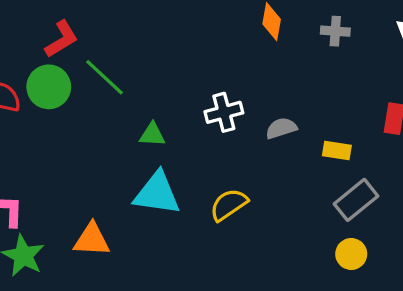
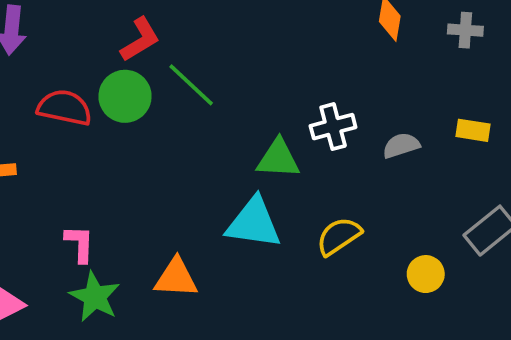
green triangle: (152, 135) -> (278, 159), moved, size x1.4
yellow rectangle: (337, 151) -> (473, 130), moved
yellow circle: (351, 254) -> (426, 274), moved

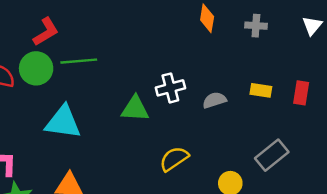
green line: (191, 85) -> (79, 61), turned -48
cyan triangle: (254, 223) -> (63, 122), moved

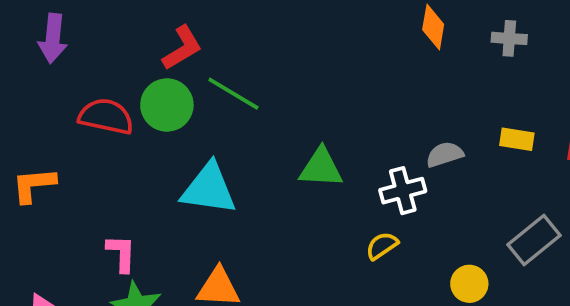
green line: (79, 61) -> (233, 94), turned 36
white cross: (170, 88) -> (403, 191), moved
yellow semicircle: (174, 159) -> (382, 246), size x0.7

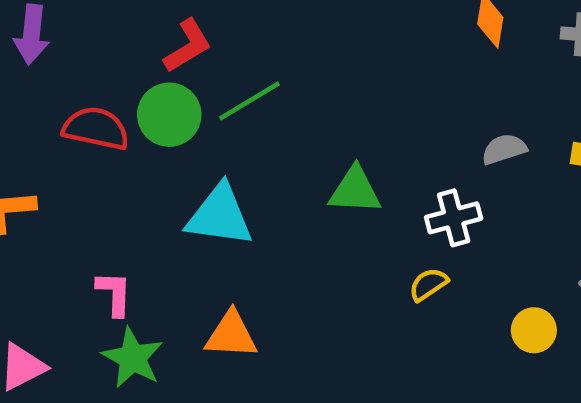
green line: (233, 94) -> (249, 101), turned -62
gray semicircle: (445, 154) -> (504, 149), moved

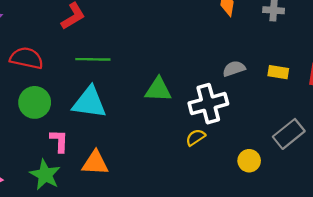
green line: (249, 101) -> (93, 59), moved, turned 32
green circle: (169, 115) -> (35, 102), moved
white cross: (454, 218) -> (208, 104), size x1.4
pink L-shape: (114, 294) -> (59, 141), moved

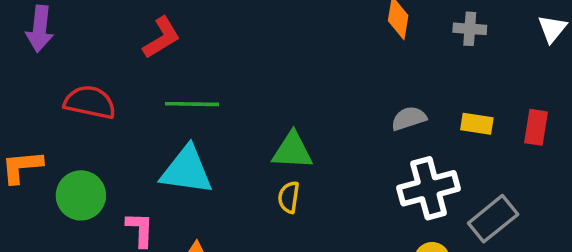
green circle: (35, 102) -> (81, 195), moved
white cross: (208, 104) -> (429, 188), moved
yellow semicircle: (196, 137) -> (289, 197), moved, turned -48

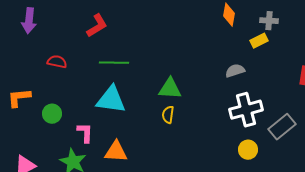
red semicircle: (90, 102) -> (57, 62), size x0.7
yellow rectangle: (477, 124) -> (259, 41), moved, turned -36
green circle: (81, 195) -> (52, 114), size x0.7

